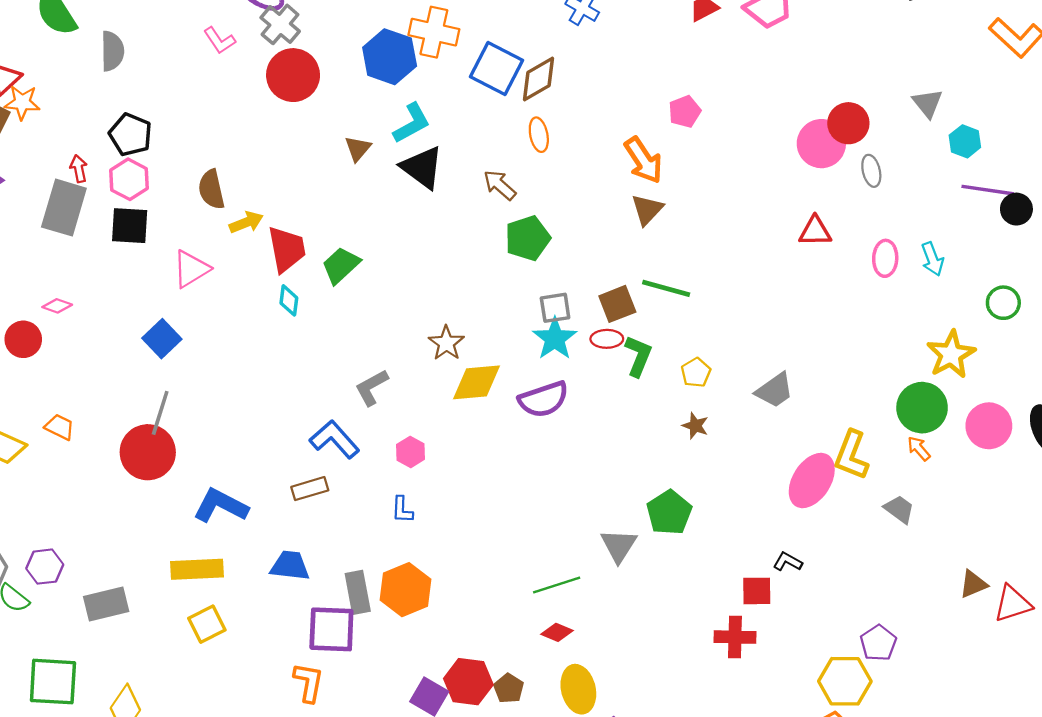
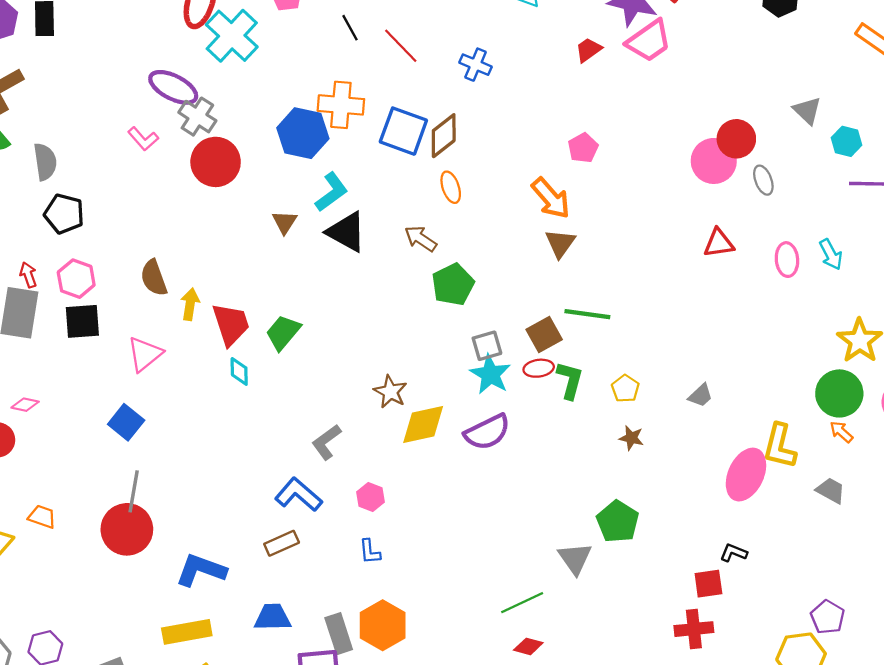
black pentagon: (131, 135) -> (64, 214), moved
yellow arrow: (246, 222) -> (190, 304), turned -52
gray trapezoid: (775, 390) -> (701, 395), size x0.7

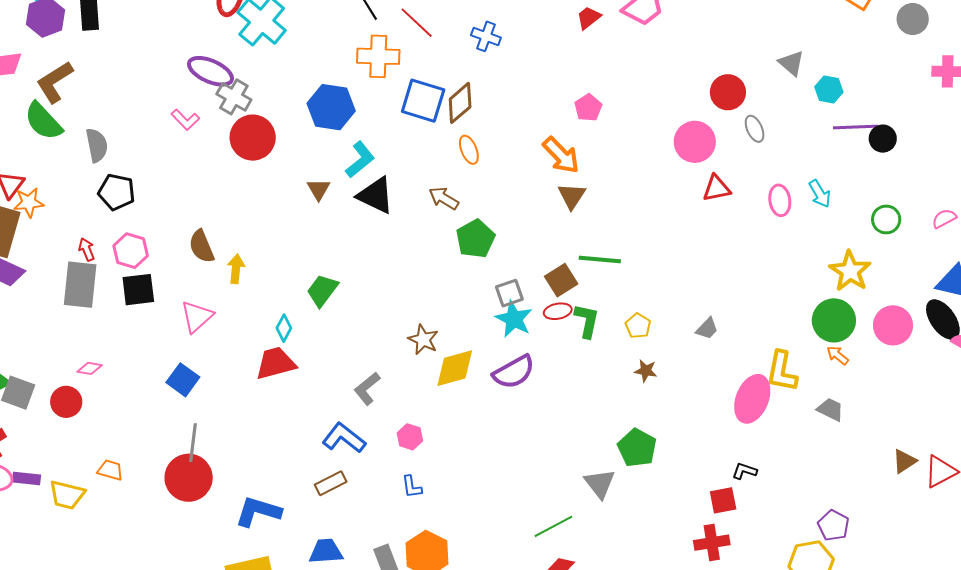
orange cross: (341, 105) -> (378, 56), moved
pink circle: (714, 161) -> (695, 142), moved
red trapezoid: (231, 324) -> (276, 363), moved, turned -84
cyan diamond: (239, 371) -> (284, 328), turned 32

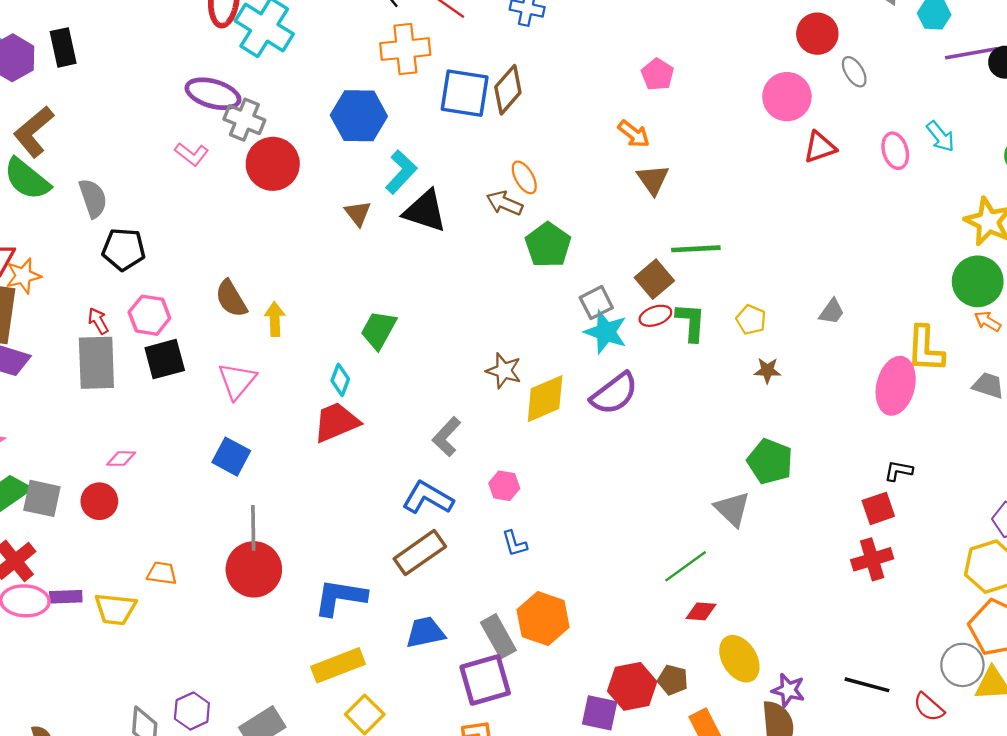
orange ellipse: (469, 150) -> (524, 177), moved
orange arrow: (561, 155) -> (634, 134), size x0.7
brown rectangle: (331, 483) -> (420, 553), size x1.4

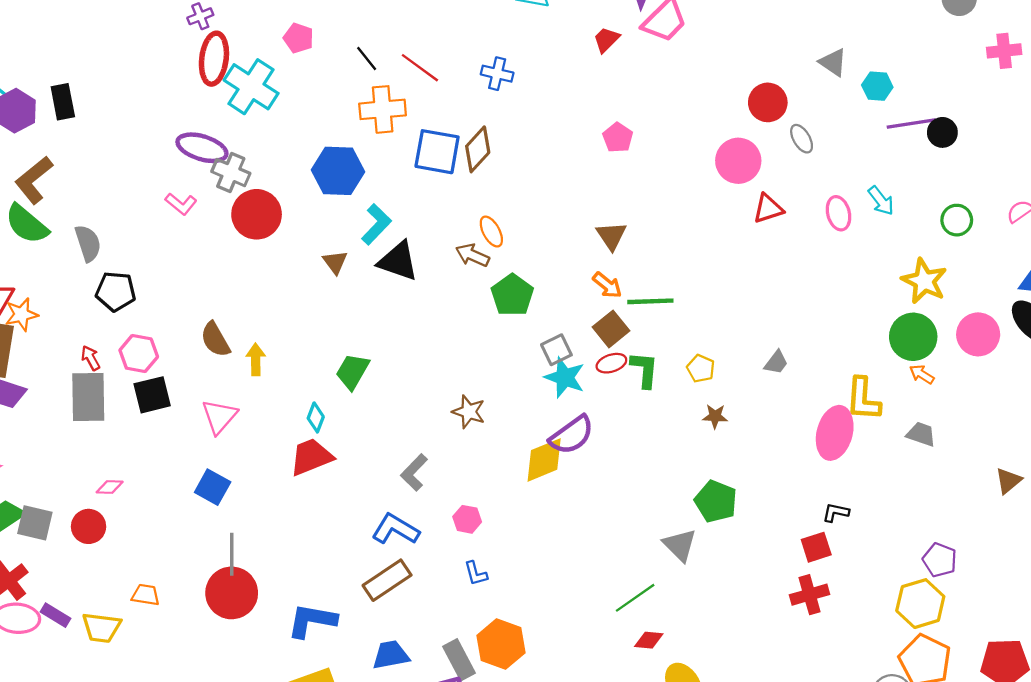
orange arrow: (634, 134) -> (607, 285), moved
yellow diamond: (545, 399) -> (544, 460), moved
purple rectangle: (66, 597) -> (55, 615), turned 32

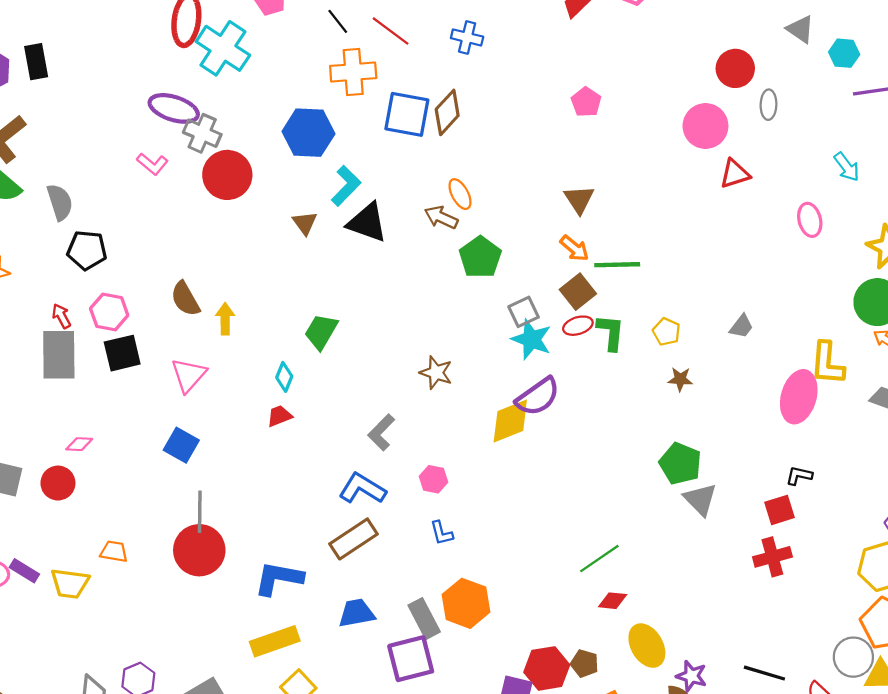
gray ellipse: (802, 139) -> (768, 105), turned 32
pink ellipse: (838, 213) -> (810, 220), moved
red trapezoid: (311, 457) -> (279, 416), size x0.6
gray triangle: (680, 545) -> (700, 499), moved

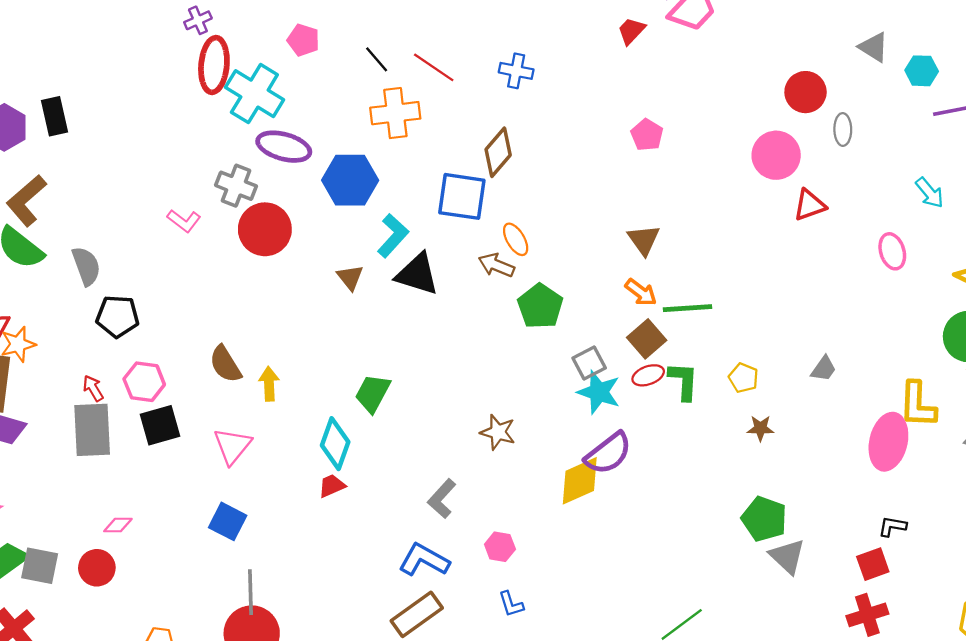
purple ellipse: (174, 108) -> (284, 147), moved
blue square: (407, 114) -> (462, 196), moved
cyan diamond: (284, 377) -> (335, 444), size x1.6

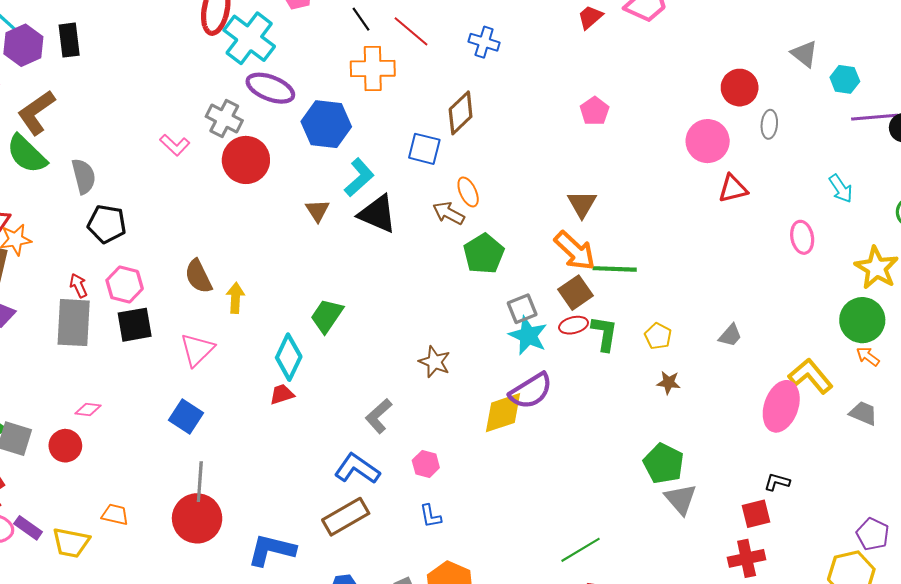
blue square: (462, 196) -> (424, 149), size x0.7
orange arrow: (641, 292) -> (575, 251), size x1.5
yellow L-shape: (918, 405) -> (811, 376), turned 132

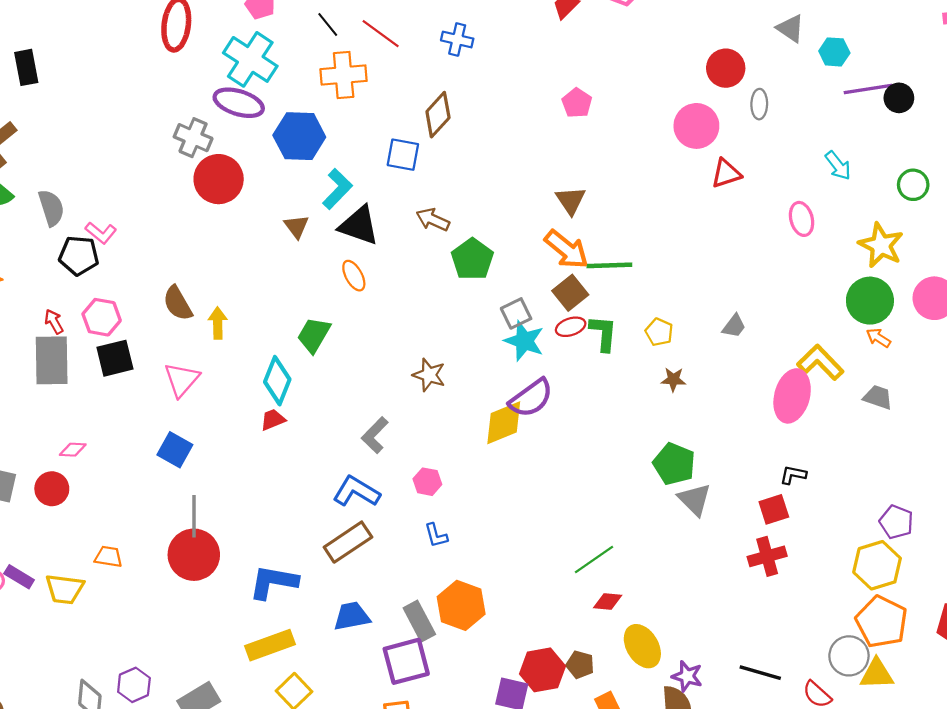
cyan cross: (249, 38) -> (250, 59), moved
pink L-shape: (175, 145) -> (101, 233), moved
orange ellipse: (468, 192) -> (354, 276), moved

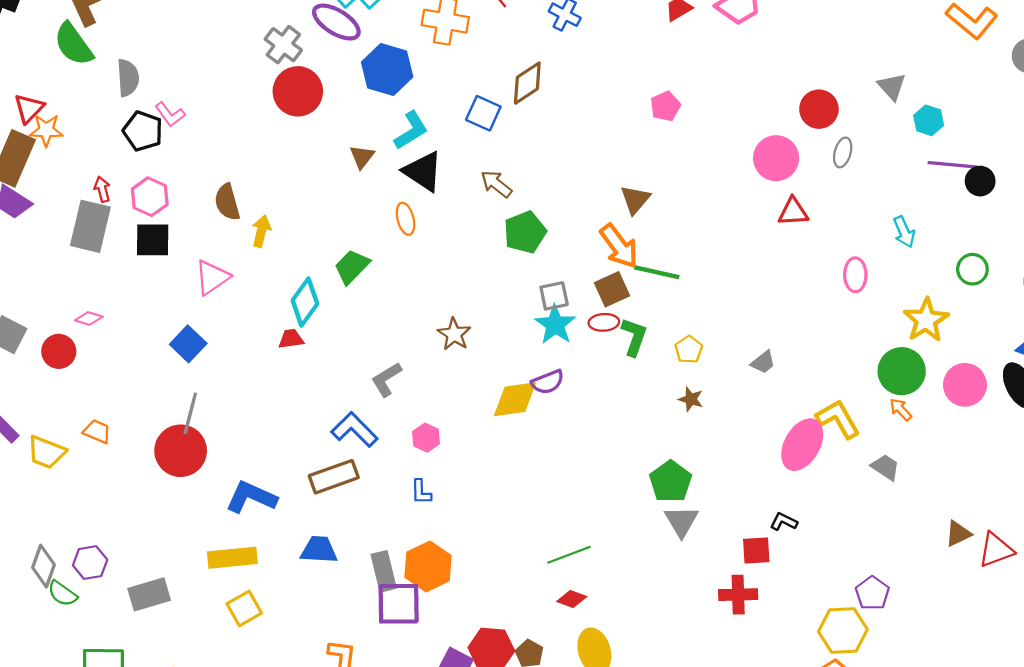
purple semicircle: (531, 398) -> (548, 382), size x0.7
purple square: (406, 661) -> (399, 604), moved

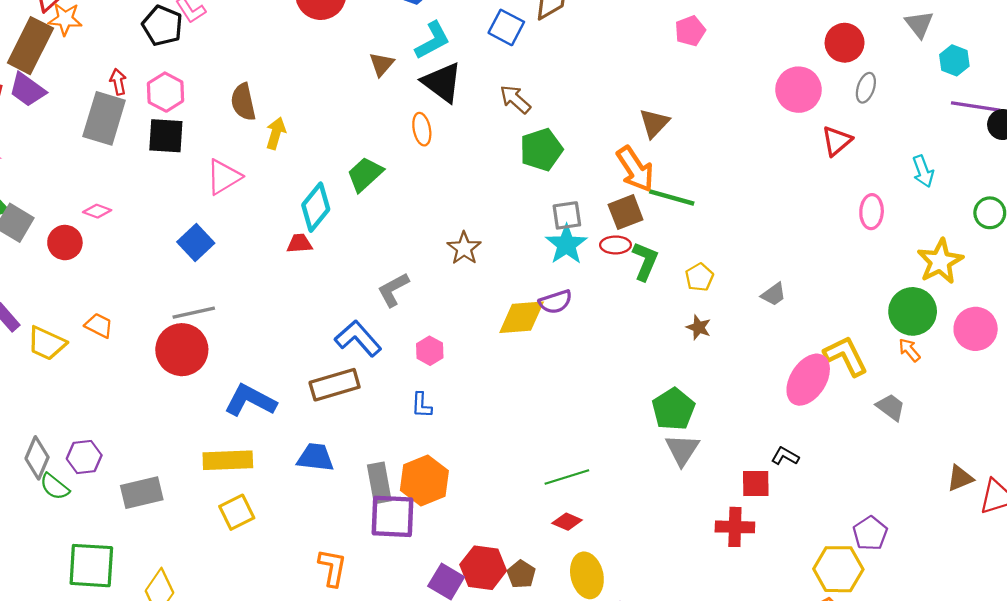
red triangle: (793, 212) -> (837, 141), moved, turned -40
gray line: (190, 413) -> (194, 313), turned 60

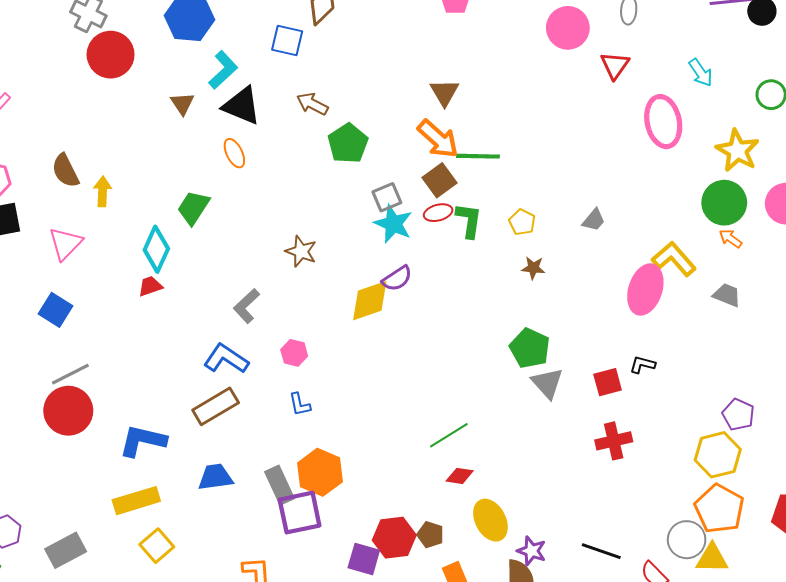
pink ellipse: (872, 212) -> (663, 122), size x1.6
red square: (756, 484) -> (608, 382), moved

